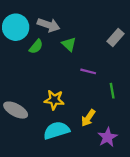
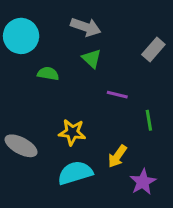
gray arrow: (49, 25) -> (86, 27), moved
green semicircle: (36, 46) -> (48, 74), moved, turned -119

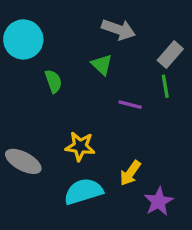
gray arrow: (86, 27) -> (118, 29), moved
green semicircle: (48, 74) -> (53, 81), turned 60
green line: (149, 120) -> (165, 86), moved

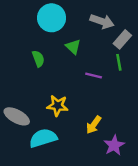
gray arrow: (118, 29) -> (102, 21), moved
cyan circle: (23, 39) -> (52, 18), moved
cyan semicircle: (83, 191) -> (43, 138), moved

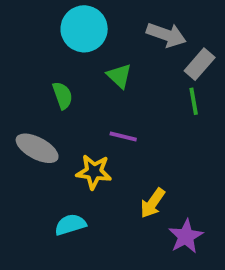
purple line: (94, 76) -> (123, 137), moved
gray ellipse: (17, 116) -> (37, 148), moved
cyan semicircle: (43, 138) -> (70, 225), size x0.7

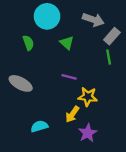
green semicircle: (63, 95) -> (28, 43), moved
yellow star: (94, 172) -> (88, 97), moved
yellow arrow: (153, 203) -> (72, 114), moved
purple star: (186, 236) -> (88, 133), moved

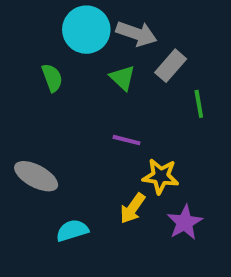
gray arrow: (93, 20) -> (137, 34), moved
gray rectangle: (112, 36) -> (171, 66), moved
gray ellipse: (21, 83) -> (36, 176), moved
purple star: (88, 133) -> (185, 222), moved

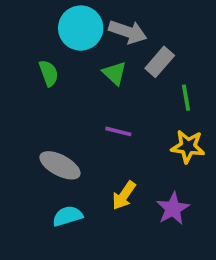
gray ellipse: (36, 176) -> (60, 165), moved
yellow star: (161, 176) -> (188, 147), moved

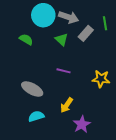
green semicircle: (49, 73) -> (26, 39), turned -40
green line: (186, 98) -> (105, 23), moved
purple star: (173, 209) -> (82, 124), moved

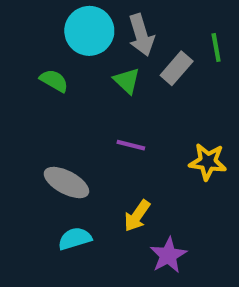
gray arrow: (69, 17) -> (141, 35), turned 54

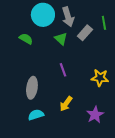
purple line: (131, 145) -> (63, 70), turned 56
gray ellipse: (66, 183) -> (32, 88), turned 70
purple star: (168, 255) -> (95, 115), moved

